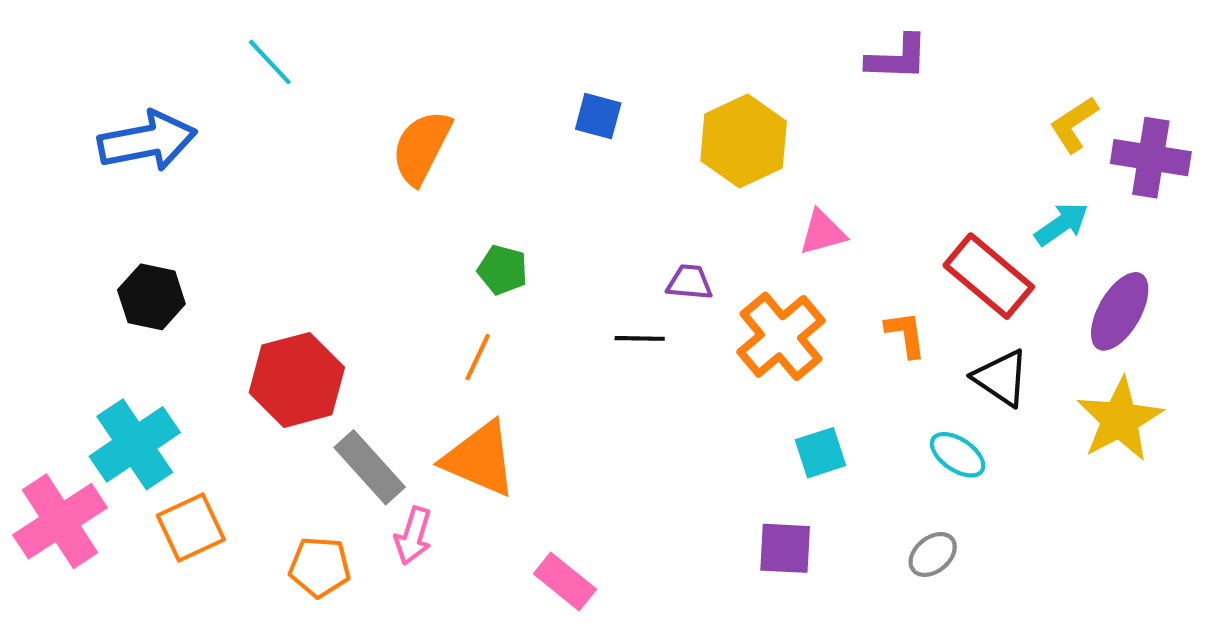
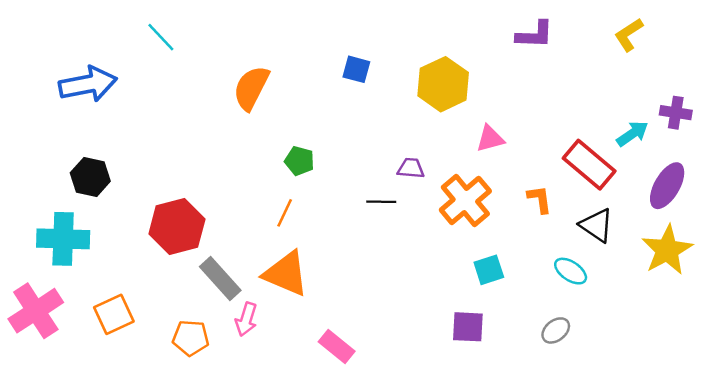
yellow L-shape: (1074, 124) -> (629, 35), moved
purple cross: (1151, 158) -> (676, 113), moved, size x0.7
cyan cross: (135, 444) -> (63, 239), moved, turned 36

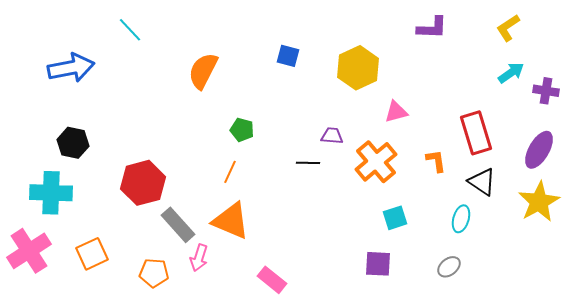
cyan arrow: (632, 134) -> (511, 73), moved
red rectangle: (589, 165) -> (476, 133), turned 33
cyan ellipse: (571, 271) -> (461, 219), turned 72

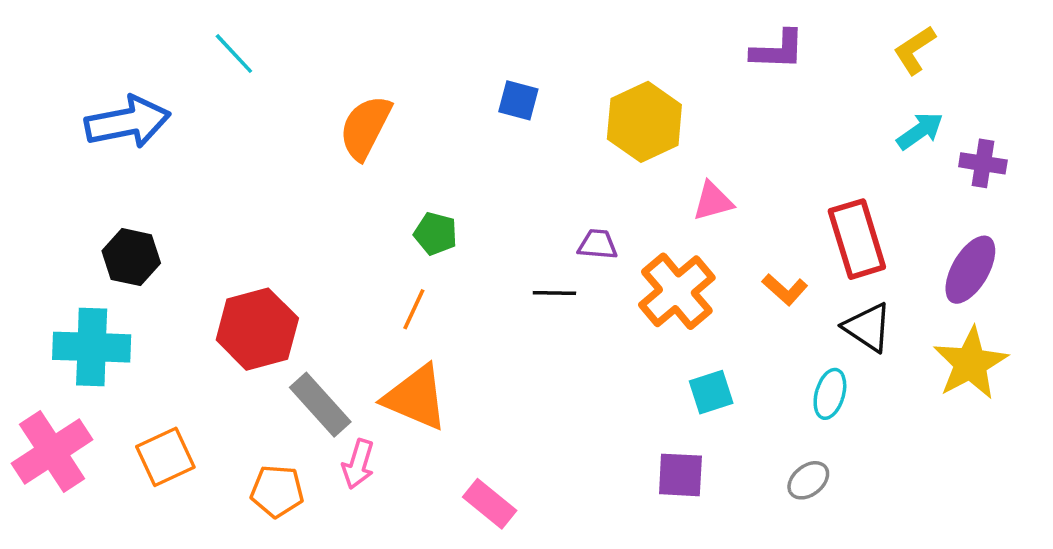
orange L-shape: (436, 161) -> (785, 289), turned 140

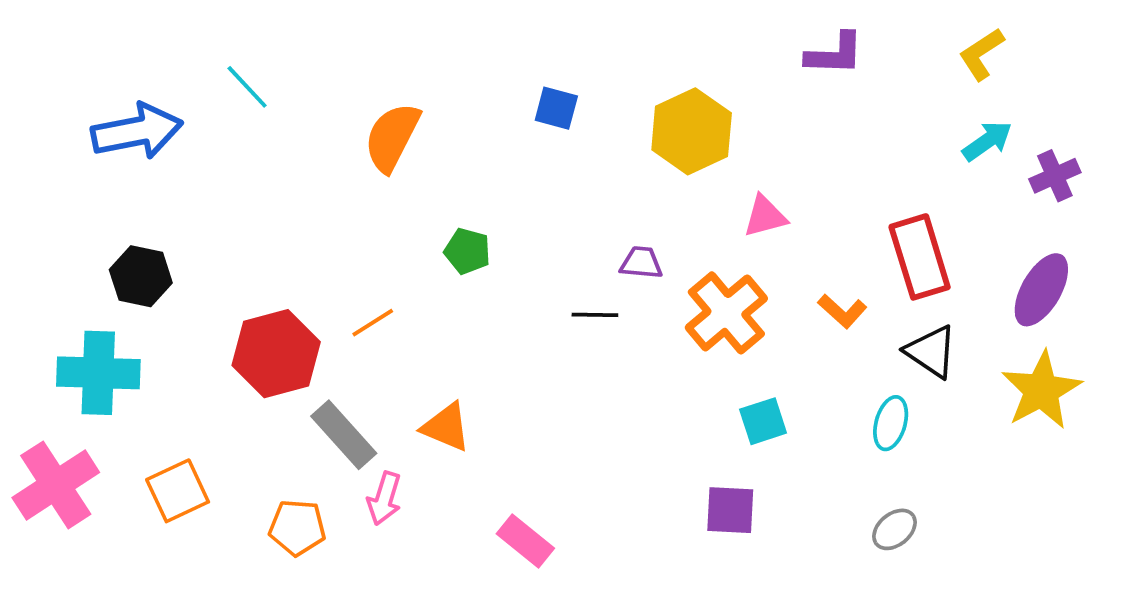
cyan line: (234, 54) -> (247, 87), moved
purple cross: (983, 163) -> (1055, 176), turned -33
orange line: (414, 309) -> (373, 323), moved, turned 33
orange triangle: (416, 397) -> (446, 427), size x0.7
gray ellipse: (808, 480) -> (894, 529), moved

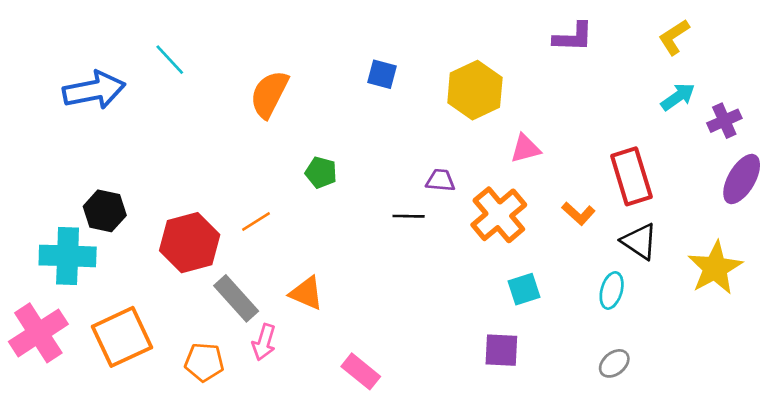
black hexagon: (141, 276) -> (105, 211), moved
purple ellipse: (1041, 290) -> (742, 179), moved
orange square: (178, 491) -> (122, 337), size x1.4

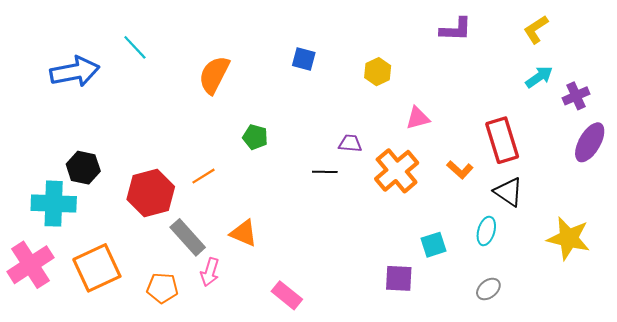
yellow hexagon: (475, 90) -> (378, 72), size x0.6
yellow star: (715, 268) -> (569, 238), moved, turned -30
cyan square: (524, 289) -> (434, 245), moved

